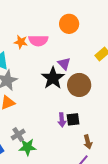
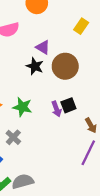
black star: (53, 78) -> (35, 66), size x0.7
green star: (27, 147) -> (22, 107), moved, turned 30

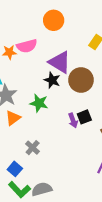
purple triangle: (43, 47) -> (60, 62), size x1.6
green star: (22, 107) -> (39, 103), moved

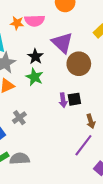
black star: (52, 80) -> (35, 57), moved

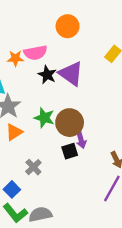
black star: (35, 57) -> (47, 75), moved
brown circle: (79, 64) -> (70, 123), moved
black square: (74, 99) -> (70, 151), moved

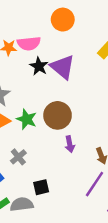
green star: (44, 118) -> (27, 119), moved
purple arrow: (81, 140) -> (70, 144), moved
black square: (70, 151) -> (41, 187), moved

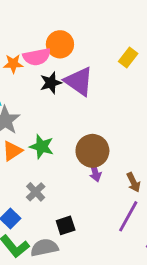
orange circle: (63, 20) -> (60, 44), moved
black star: (39, 66) -> (51, 83), turned 30
brown circle: (58, 115) -> (92, 151), moved

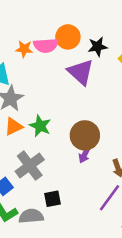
black star: (51, 83) -> (98, 47), moved
purple arrow: (95, 172) -> (85, 154), turned 36
gray cross: (36, 192) -> (30, 166), size x1.6

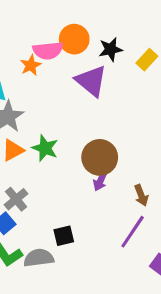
orange star: (24, 49) -> (31, 65), moved, turned -30
gray cross: (30, 166) -> (16, 199), moved, size x0.7

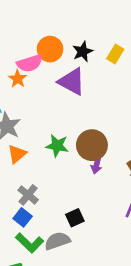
green star: (45, 148) -> (57, 146), moved

